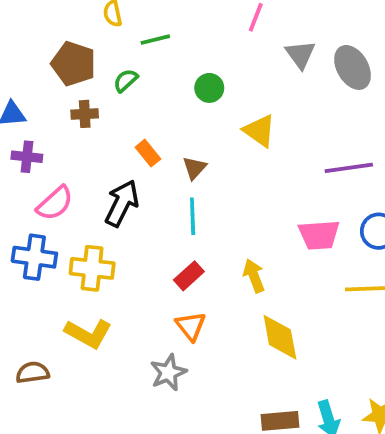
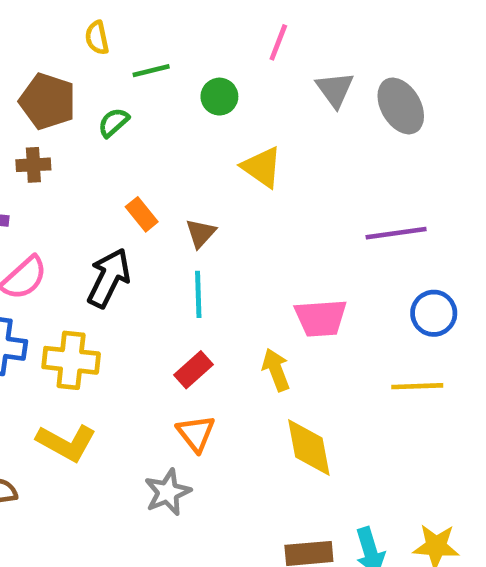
green circle: (209, 88) -> (219, 97), moved
brown cross: (85, 114) -> (33, 165), moved
yellow triangle: (260, 131) -> (262, 167), moved
pink trapezoid: (319, 235) -> (321, 318), moved

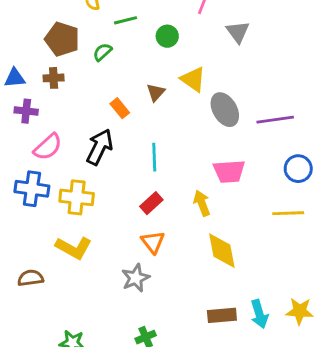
gray ellipse: (401, 106) -> (225, 110), moved
brown triangle: (201, 233) -> (156, 92), moved

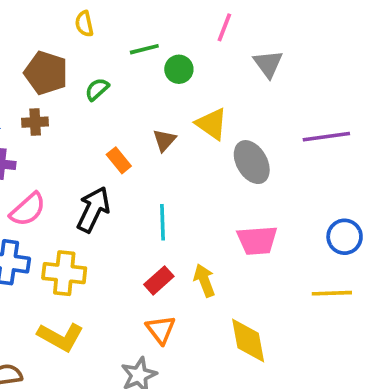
green line: (125, 20) -> (144, 49), moved
purple line: (275, 120) -> (326, 137), moved
yellow arrow: (202, 203) -> (204, 280), moved

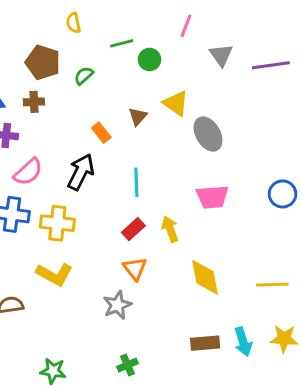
purple line: (326, 137) -> (271, 65), moved
yellow line: (332, 293) -> (272, 285), moved

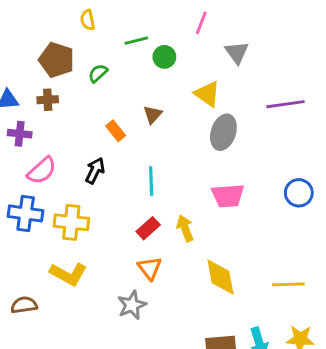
purple line: (271, 65) -> (285, 104), moved
yellow triangle: (176, 103) -> (207, 94), moved
gray ellipse: (208, 134) -> (223, 132), turned 48
black arrow: (81, 172) -> (95, 171), size x0.7

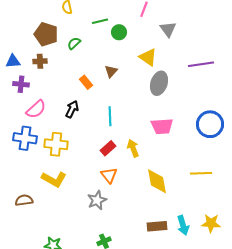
blue circle: (299, 193) -> (210, 124), size x1.4
yellow line: (288, 284) -> (201, 173), moved

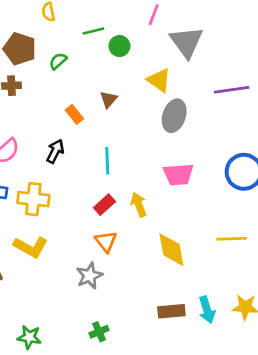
gray triangle: (168, 29) -> (186, 42), size x1.5

